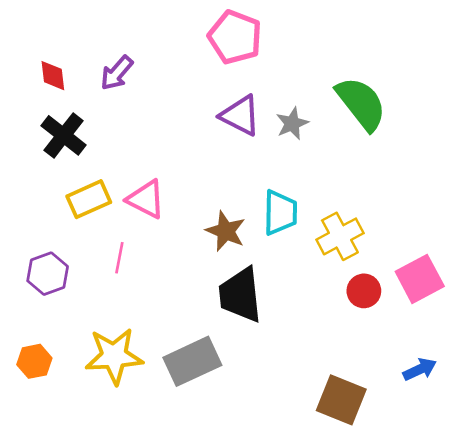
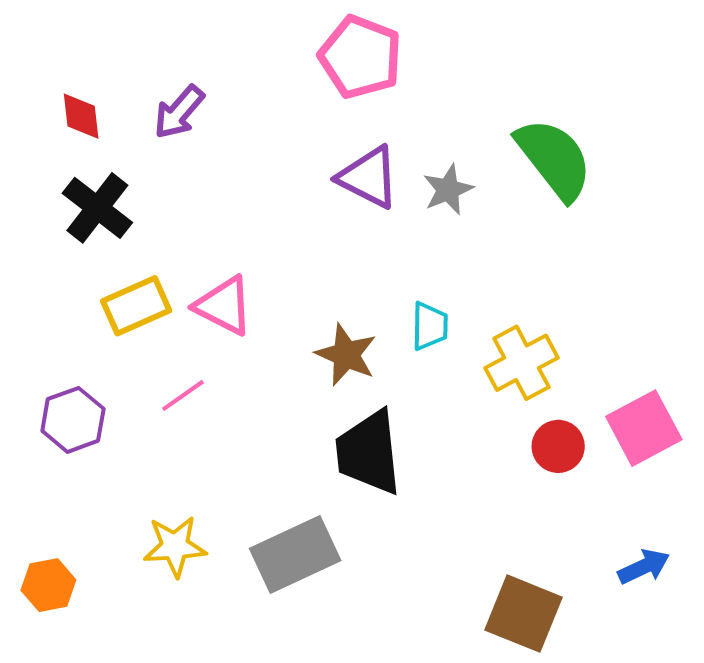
cyan trapezoid: (280, 212) -> (430, 326), size x0.7
pink line: (119, 258) -> (183, 395), turned 44
yellow star: (114, 356) -> (175, 546), size x0.7
orange hexagon: (34, 361) -> (48, 585), moved

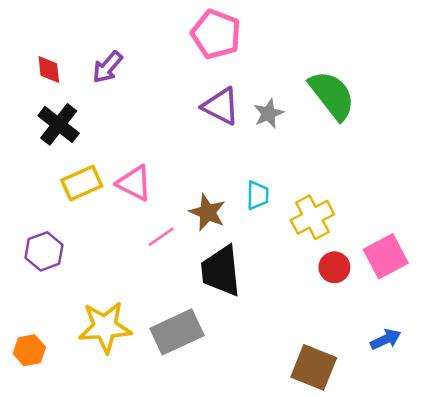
pink line: (183, 395) -> (161, 237), moved
yellow star: (175, 546) -> (105, 327), size x1.4

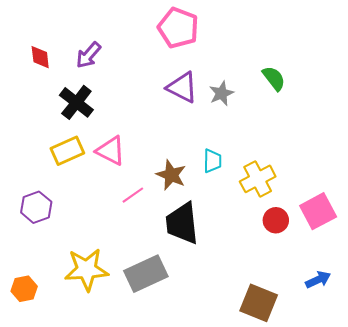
green semicircle: (332, 95) -> (274, 78), size x0.6
black cross: (59, 124) -> (76, 102), moved

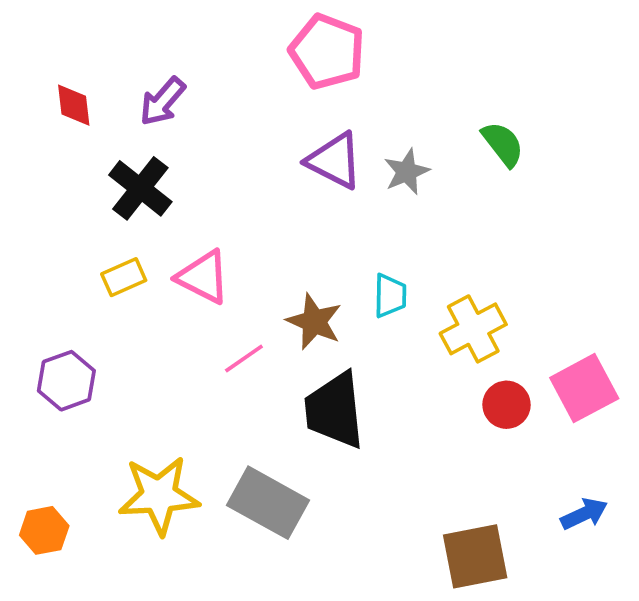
yellow rectangle: (67, 151) -> (124, 277), size x0.7
gray rectangle: (146, 274) -> (268, 503), turned 54
brown square: (259, 303) -> (475, 556), turned -33

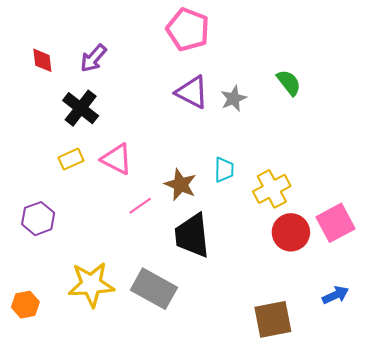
red circle: (507, 405) -> (291, 232), size x1.4

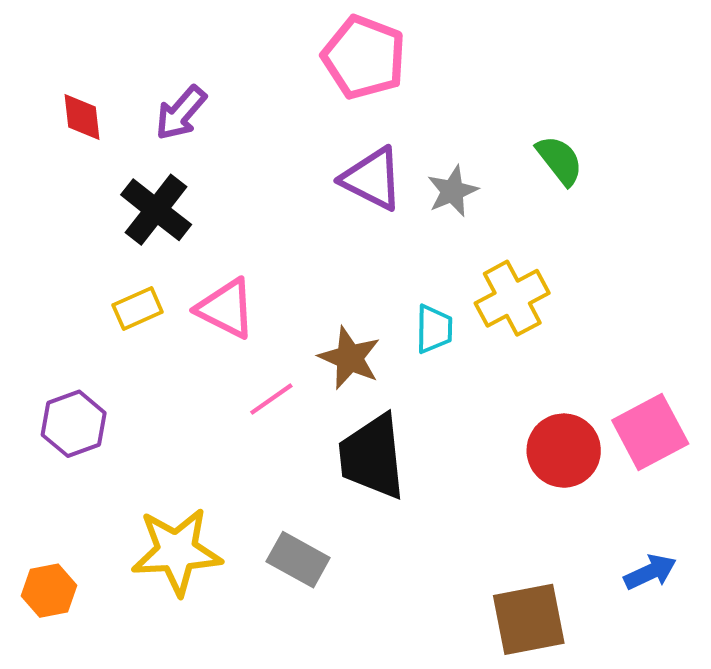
yellow cross: (272, 189) -> (512, 298), moved
gray rectangle: (154, 289) -> (298, 560), size x0.7

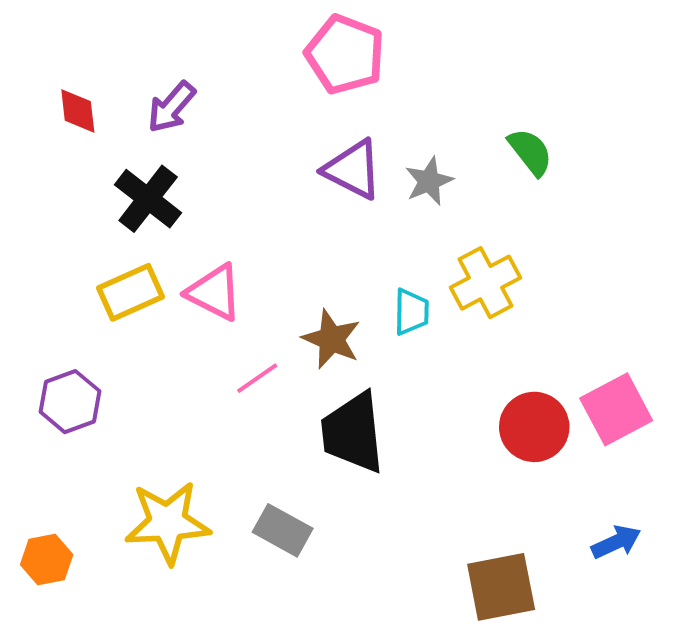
yellow rectangle: (138, 308) -> (130, 292), size x1.4

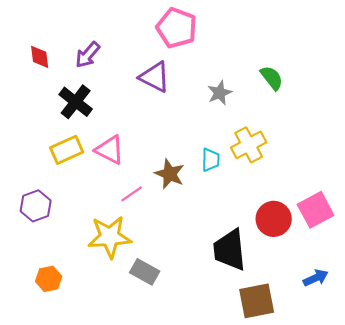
purple triangle: (353, 169) -> (155, 77), moved
black trapezoid: (353, 433) -> (230, 250), moved
yellow star: (168, 523) -> (110, 237), moved
orange hexagon: (47, 560) -> (49, 279), moved

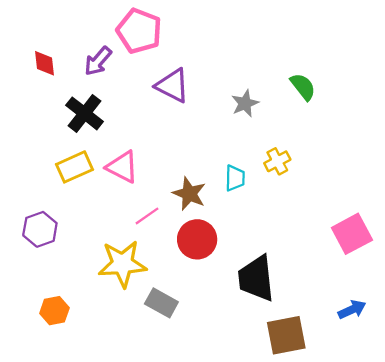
pink pentagon: (177, 28) -> (139, 31), moved
yellow cross: (249, 145) -> (277, 161), size x0.7
red circle: (274, 219) -> (197, 239), moved

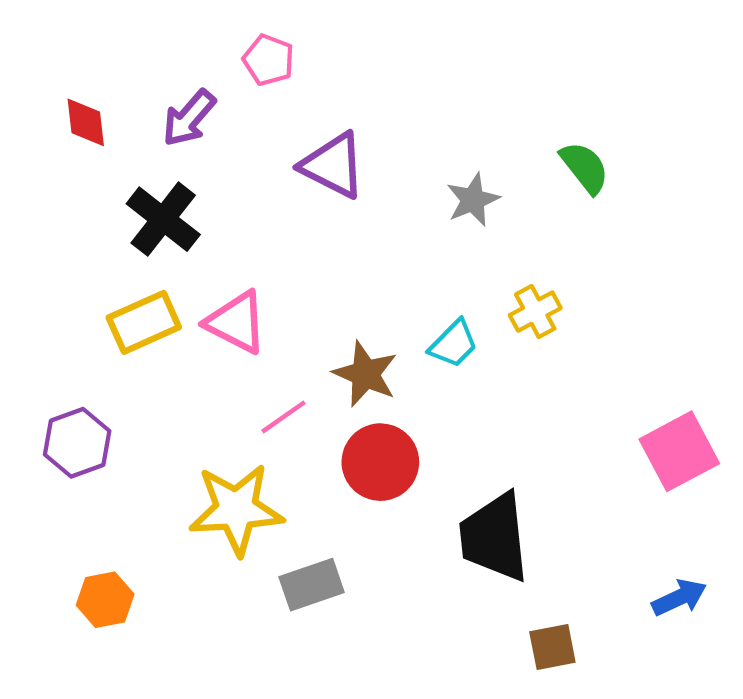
pink pentagon: (139, 31) -> (269, 60), size x0.6
cyan trapezoid: (235, 178) -> (453, 344), turned 44
gray rectangle: (161, 303) -> (312, 585), turned -48
brown square: (286, 335) -> (552, 647), size x0.6

